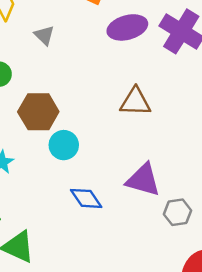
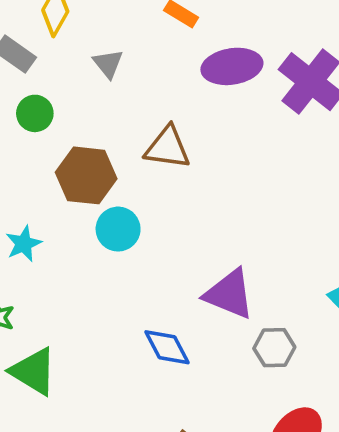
brown triangle: (135, 102) -> (167, 148), moved
blue diamond: (86, 198) -> (167, 347), moved

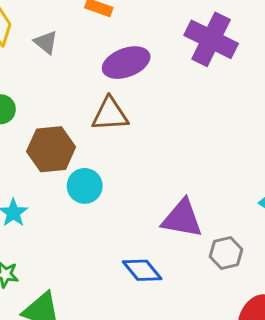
gray triangle: (108, 64) -> (46, 42), moved
purple ellipse: (232, 66) -> (126, 63), moved

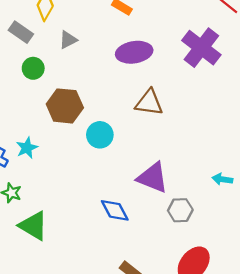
gray triangle: (46, 42) -> (68, 40), moved, turned 42
brown triangle: (110, 114) -> (149, 103), moved
cyan circle: (85, 186) -> (100, 135), moved

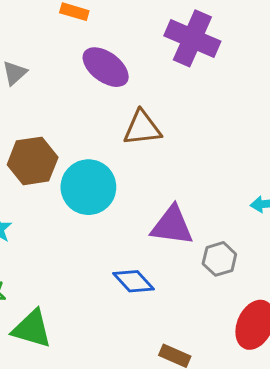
purple ellipse: (134, 52) -> (106, 67), turned 60
cyan circle: (100, 135) -> (88, 187), size x1.5

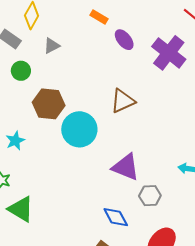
purple ellipse: (106, 67) -> (124, 40), moved, size x0.7
brown triangle: (142, 128) -> (123, 101), turned -32
blue diamond: (133, 281) -> (116, 217), moved

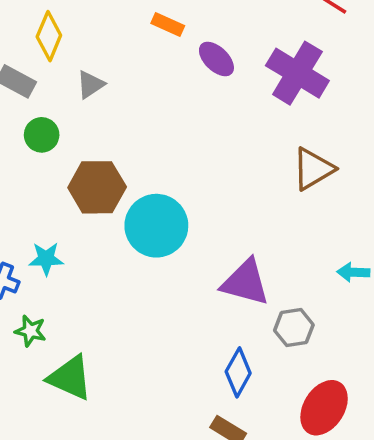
brown triangle: (123, 101) -> (313, 169), moved
cyan star: (15, 141) -> (46, 259), turned 30
blue diamond: (116, 217) -> (238, 372), turned 64

